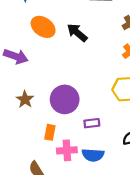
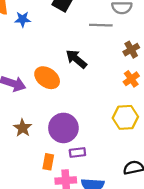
orange ellipse: (43, 27) -> (47, 78), moved
purple rectangle: (92, 123) -> (77, 152), moved

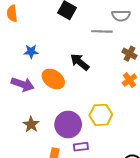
blue star: (23, 19) -> (31, 52), moved
brown cross: (131, 50) -> (129, 54), turned -32
yellow hexagon: (125, 117) -> (101, 115), moved

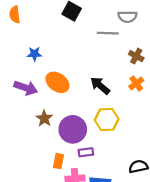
black arrow: (80, 62) -> (100, 86), moved
brown star: (31, 124) -> (44, 118), moved

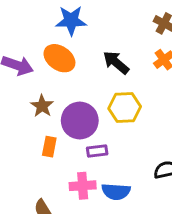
blue star: (34, 54) -> (71, 21), moved, size x1.5
orange rectangle: (59, 161) -> (49, 147), moved

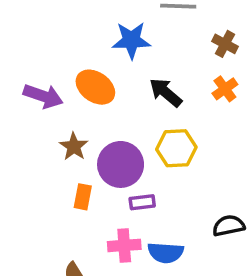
blue star: (71, 21) -> (131, 40), moved

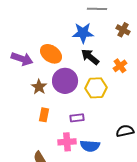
blue star: (131, 40) -> (83, 33), moved
orange cross: (225, 89) -> (120, 66), moved
purple circle: (121, 164) -> (65, 81), moved

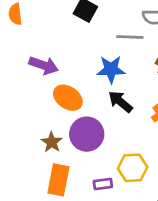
purple arrow: (22, 59) -> (44, 65), moved
yellow hexagon: (96, 88) -> (133, 168), moved
orange rectangle: (44, 115) -> (58, 180), size x1.6

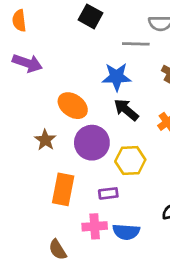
purple arrow: (44, 65) -> (27, 63), moved
brown star: (52, 142) -> (45, 140), moved
yellow hexagon: (133, 168) -> (130, 160), moved

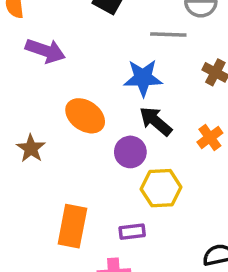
purple arrow: (27, 63) -> (45, 51), moved
brown star: (45, 140) -> (31, 148), moved
purple circle: (92, 143) -> (130, 152), moved, size x0.7

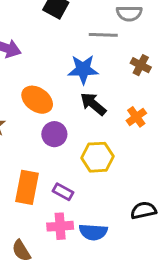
purple circle: (130, 152) -> (54, 134), moved
purple rectangle: (132, 232) -> (63, 192), moved, turned 36

